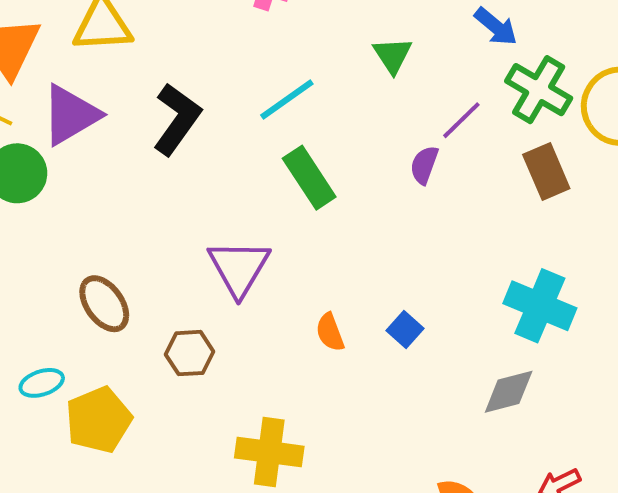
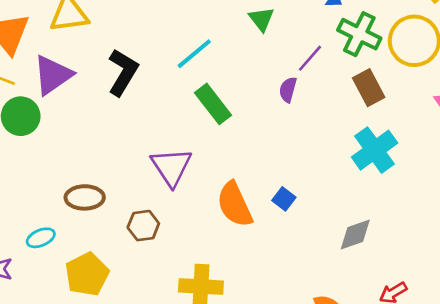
brown ellipse: (104, 304) -> (85, 197), turned -51
cyan cross: (540, 306) -> (375, 150), moved, turned 36
orange semicircle: (330, 332) -> (235, 205), size x1.8
cyan ellipse: (42, 383) -> (41, 238), moved

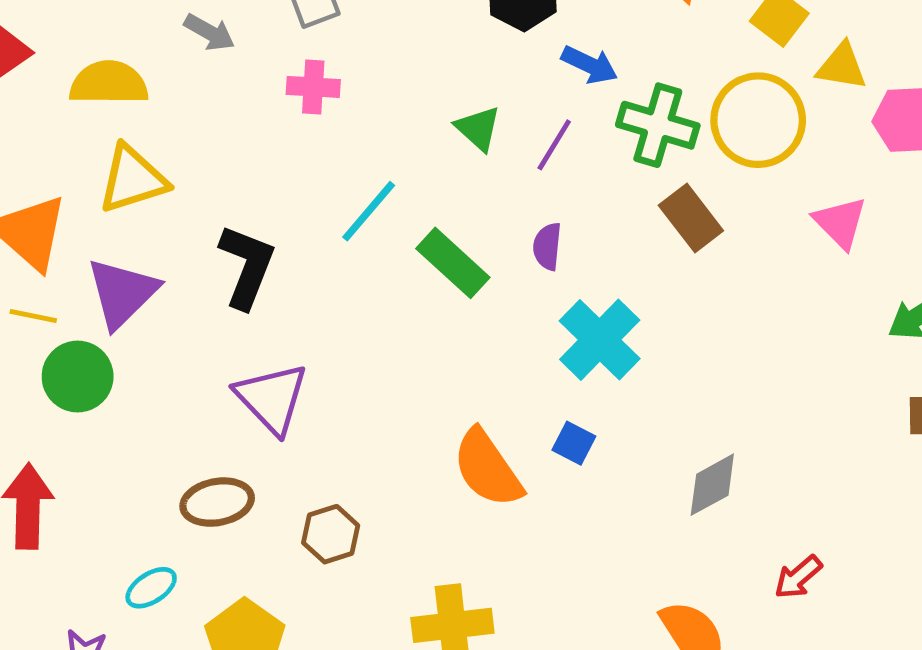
purple line: (310, 58) -> (554, 145), moved
green rectangle: (213, 104) -> (453, 263), moved
cyan cross: (375, 150) -> (600, 340), moved
purple triangle: (171, 167) -> (272, 398), moved

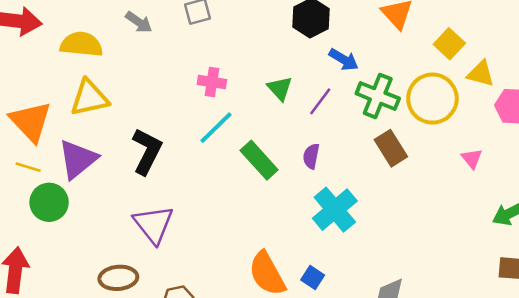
pink cross: (313, 87) -> (212, 82), moved
pink triangle: (840, 223) -> (472, 158), size x0.7
blue square: (574, 443) -> (313, 277), moved

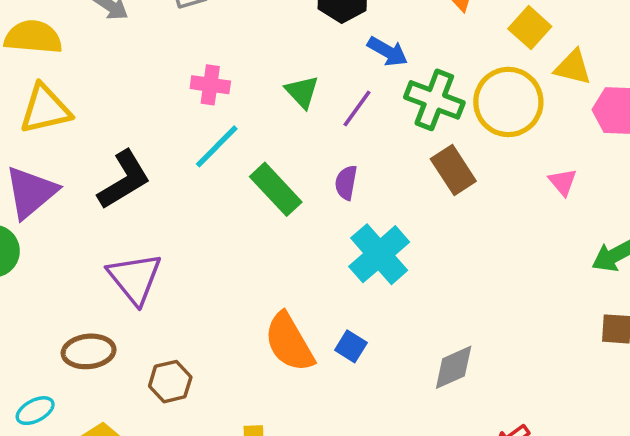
black L-shape: (147, 151) -> (124, 180), turned 33

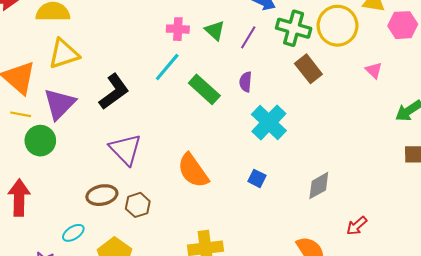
pink cross: (210, 85) -> (178, 29), moved
orange semicircle: (289, 342) -> (193, 171), moved
brown hexagon: (170, 382) -> (138, 205), moved

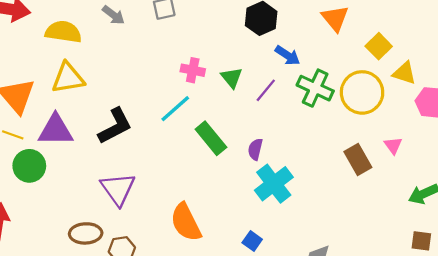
brown rectangle: (308, 69) -> (358, 159), moved
purple semicircle: (246, 82) -> (255, 149), moved
purple triangle: (60, 104) -> (56, 130), turned 36

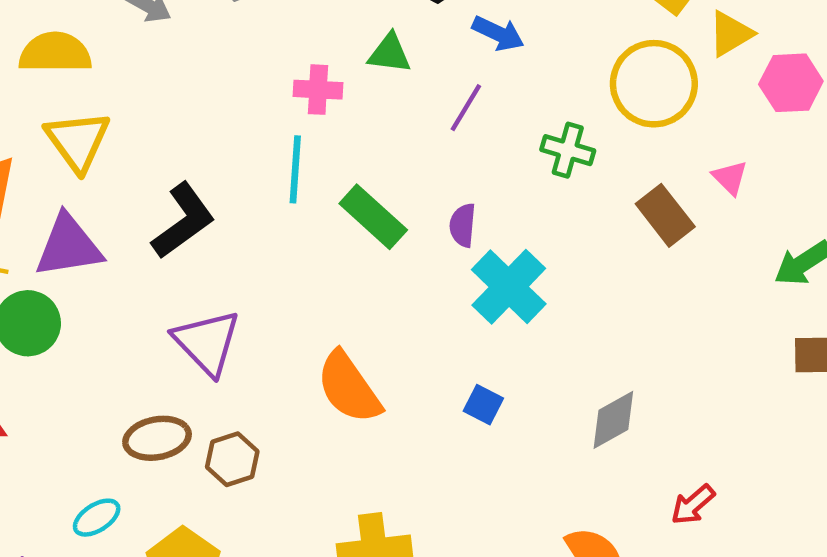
yellow triangle: (404, 73) -> (731, 34), turned -40
yellow triangle: (68, 78) -> (78, 141), turned -48
green triangle: (232, 78) -> (390, 53), moved, turned -35
green cross: (315, 88) -> (568, 150), moved, size x0.7
cyan line: (175, 109) -> (295, 169), turned -36

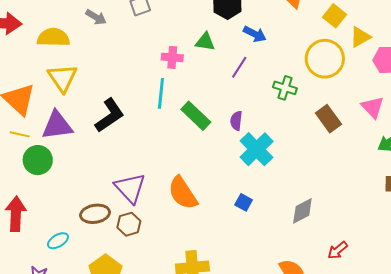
pink triangle: (730, 178) -> (373, 107), moved, size x1.4
purple triangle: (207, 342) -> (130, 188), moved
cyan ellipse: (97, 518) -> (58, 241), moved

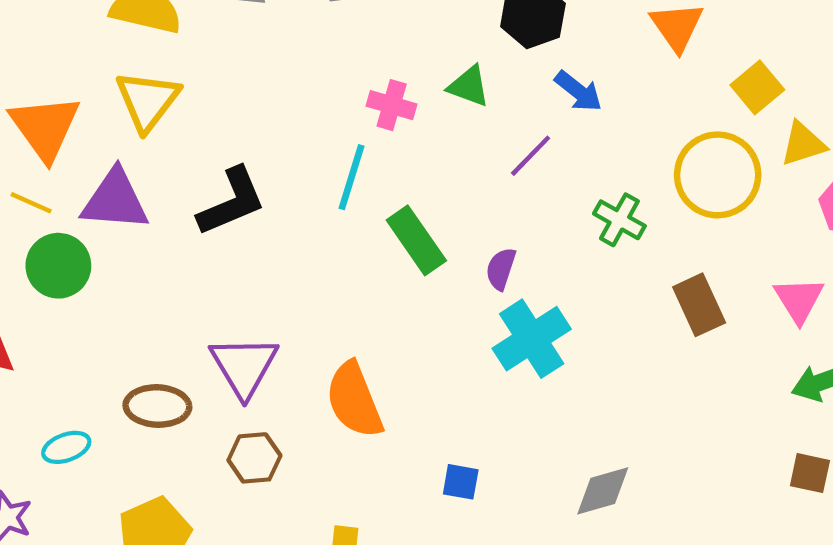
blue square: (244, 202) -> (461, 482), moved, turned -30
brown hexagon: (129, 224) -> (254, 458), moved

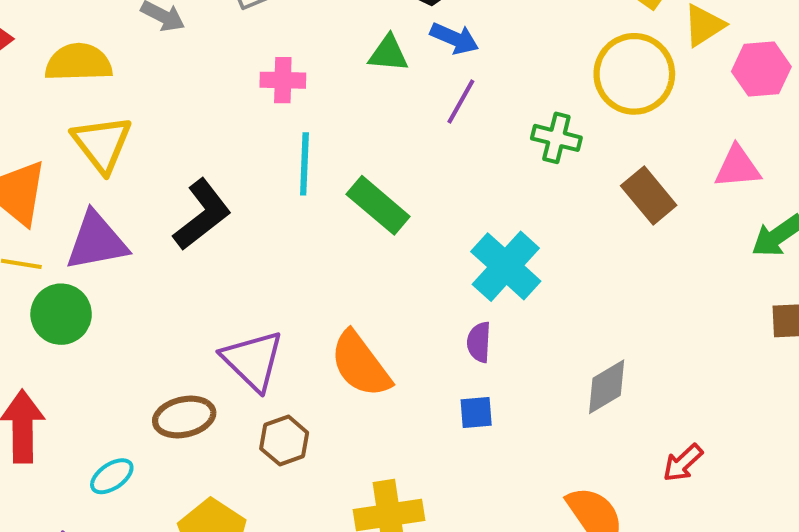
blue arrow: (578, 91) -> (454, 38), moved
pink cross: (392, 105) -> (283, 80), moved
purple semicircle: (501, 269) -> (479, 342), moved
pink triangle: (799, 300) -> (738, 167), turned -48

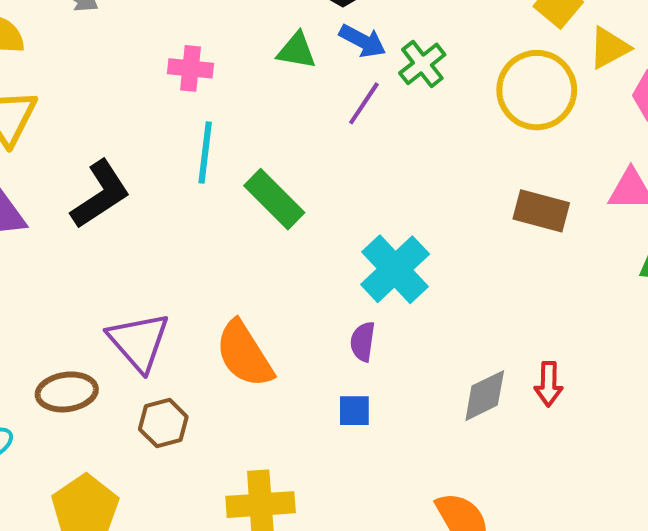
green cross: (556, 138) -> (422, 64), moved, turned 33
brown rectangle: (649, 196) -> (541, 211), turned -40
red arrow: (683, 463) -> (549, 384), moved, turned -51

